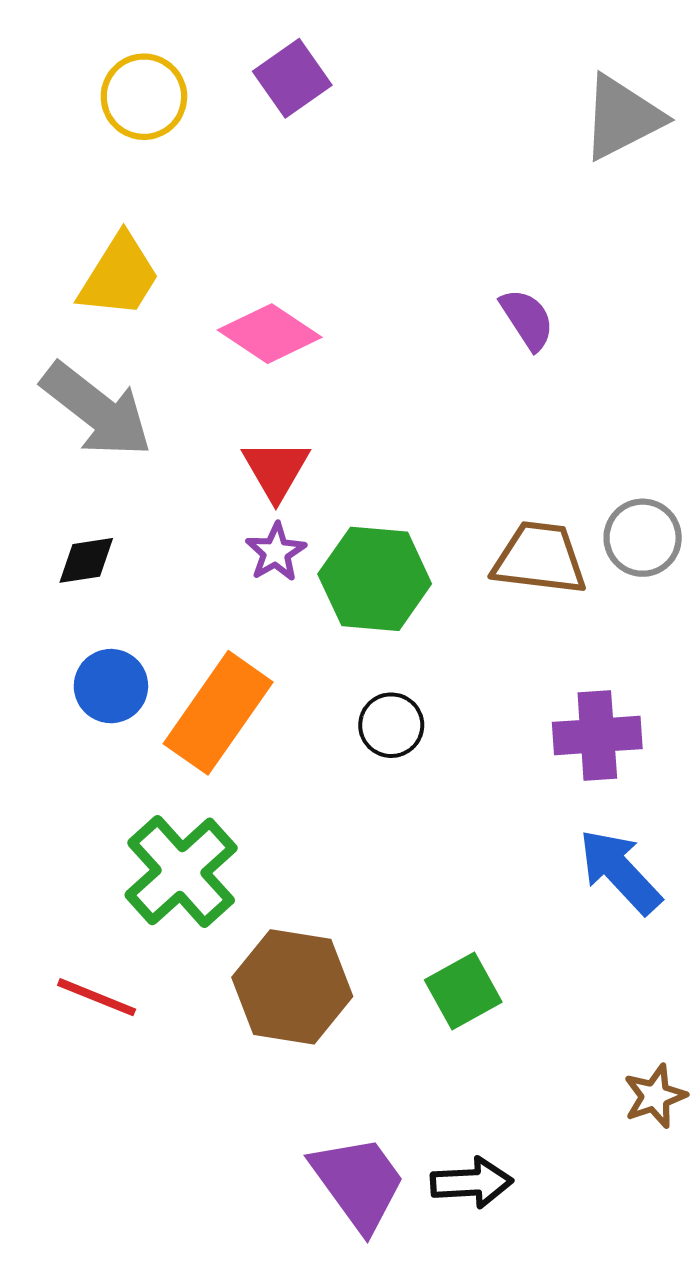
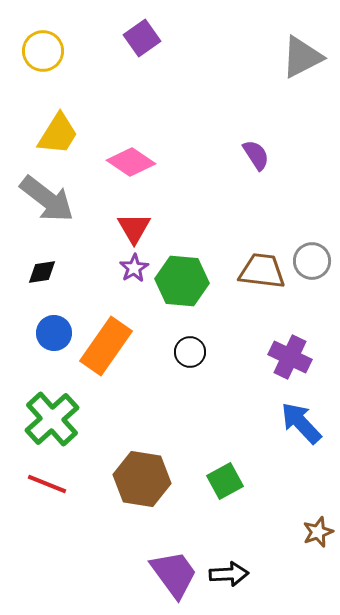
yellow circle: (144, 97) -> (43, 51), moved
purple cross: (597, 735) -> (290, 357), turned 30
green cross: (181, 871) -> (52, 419), moved

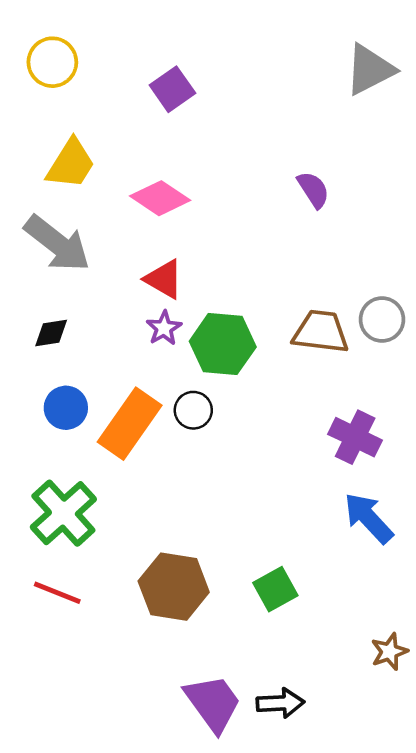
purple square: (142, 38) -> (172, 89), moved
red triangle: (134, 228) -> (164, 279), turned -30
black circle: (190, 352) -> (193, 410), moved

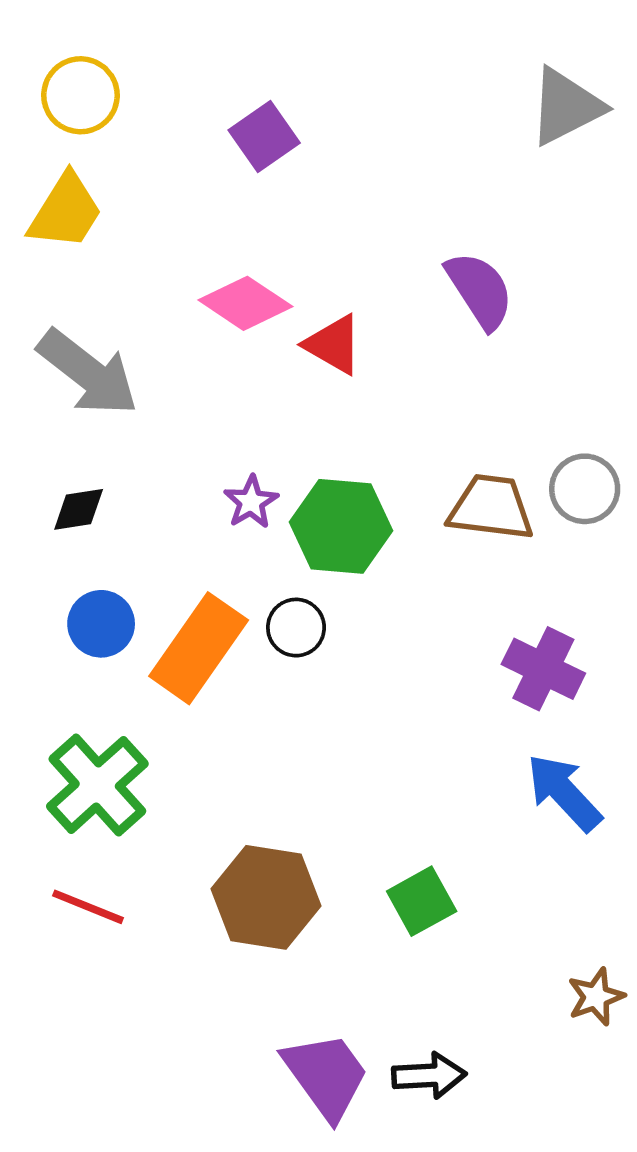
yellow trapezoid: (71, 164) -> (65, 211), moved
purple semicircle: (313, 190) -> (480, 290), size x1.4
red triangle: (164, 279) -> (333, 345), moved

